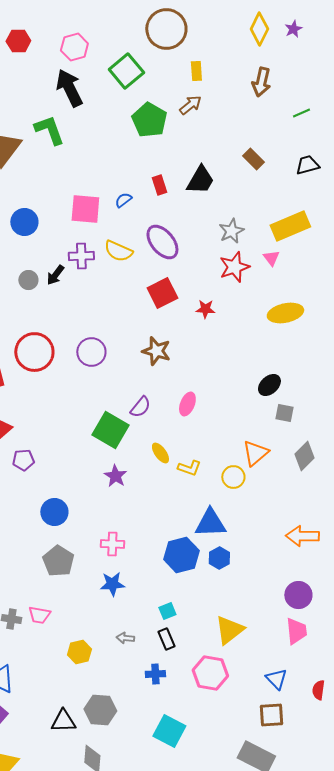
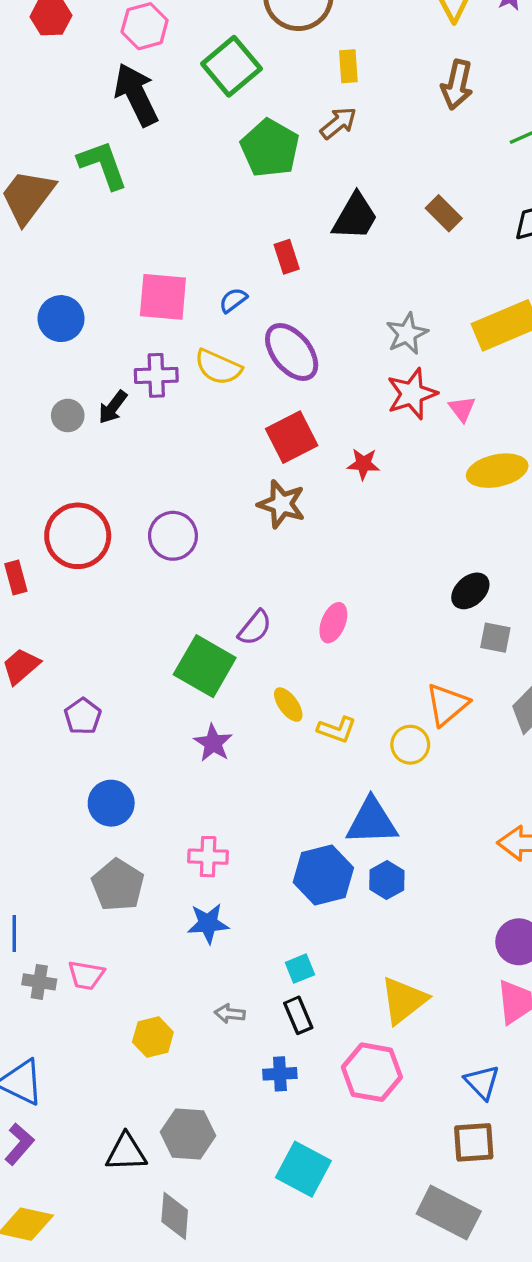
black trapezoid: (200, 180) -> (355, 217), moved
blue semicircle: (123, 200) -> (233, 300), moved
pink triangle: (271, 258) -> (462, 409), moved
brown star: (156, 351) -> (282, 504), moved
purple pentagon: (23, 460) -> (83, 716), moved, turned -30

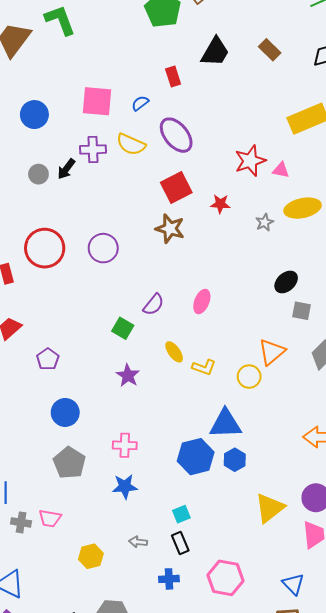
gray star: (407, 334) -> (265, 222), moved, size x0.7
pink triangle: (462, 409) -> (281, 170), turned -42
green square: (205, 666) -> (123, 328), size x0.6
yellow triangle: (404, 1000) -> (270, 508), moved

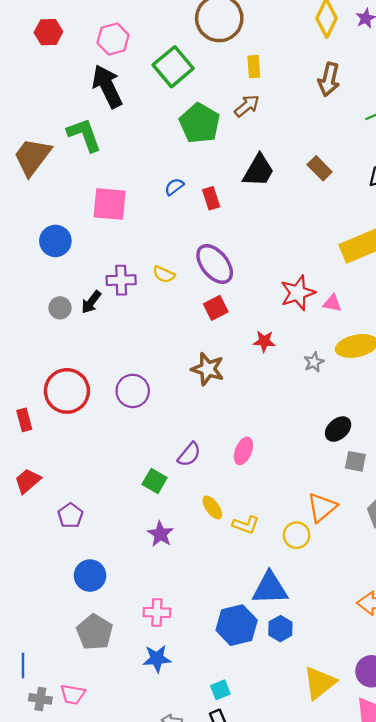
pink square: (97, 101) -> (110, 204), moved
blue semicircle: (140, 103) -> (174, 187), moved
yellow semicircle: (131, 144) -> (164, 274), size x0.7
red square: (176, 187) -> (216, 308), moved, size x0.7

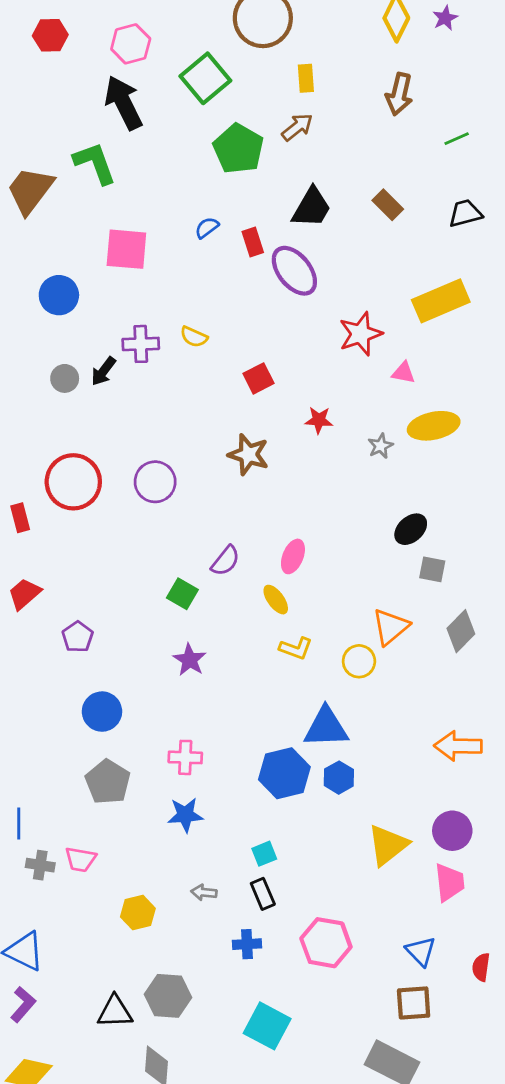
purple ellipse: (215, 264) -> (294, 271), moved
red star: (298, 293) -> (360, 334), moved
yellow ellipse: (212, 507) -> (276, 600), moved

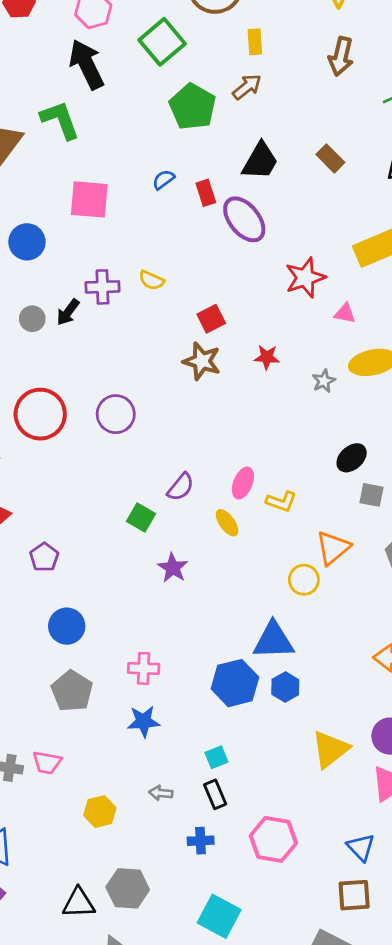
brown star: (248, 455) -> (202, 361), moved
yellow L-shape: (296, 648) -> (281, 502), moved
purple star: (190, 660) -> (173, 568), moved

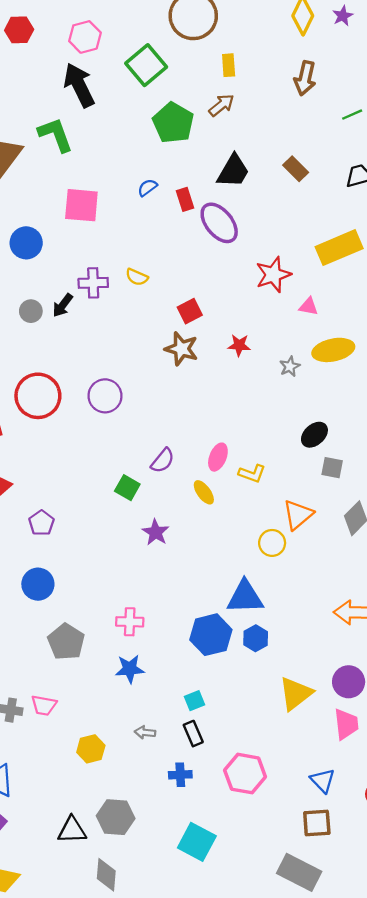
blue circle: (67, 626) -> (38, 584), moved

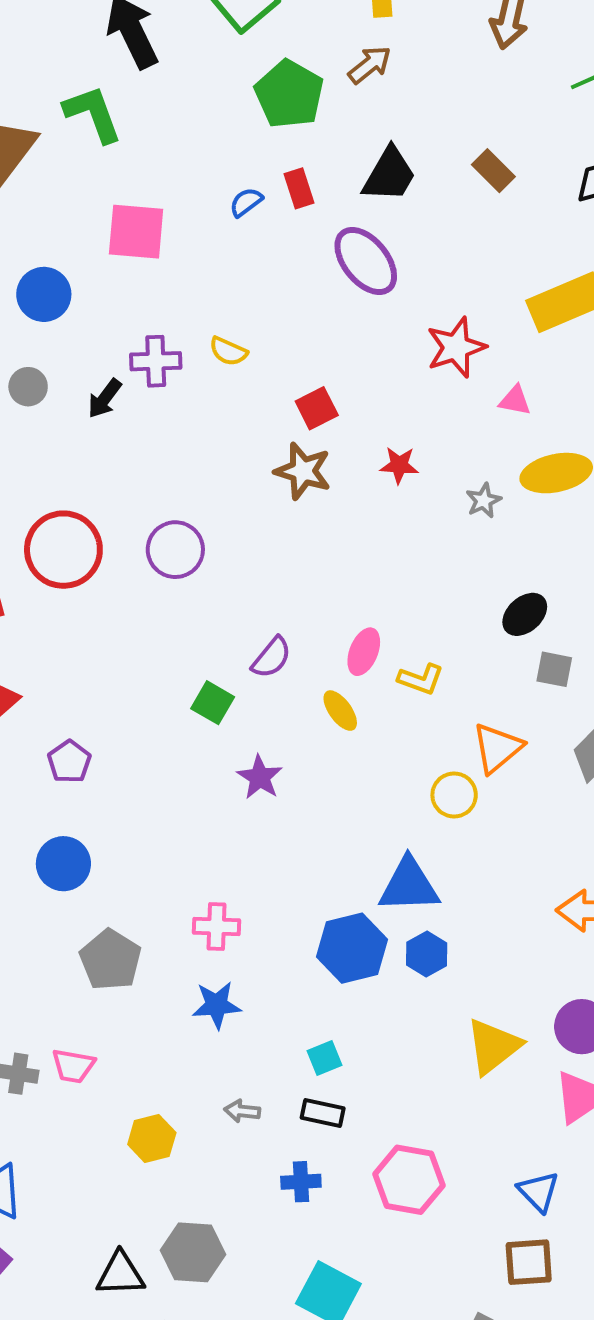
red rectangle: (185, 199) -> (299, 188), moved
gray circle: (31, 311) -> (28, 387), moved
black rectangle: (193, 734) -> (323, 1113), turned -55

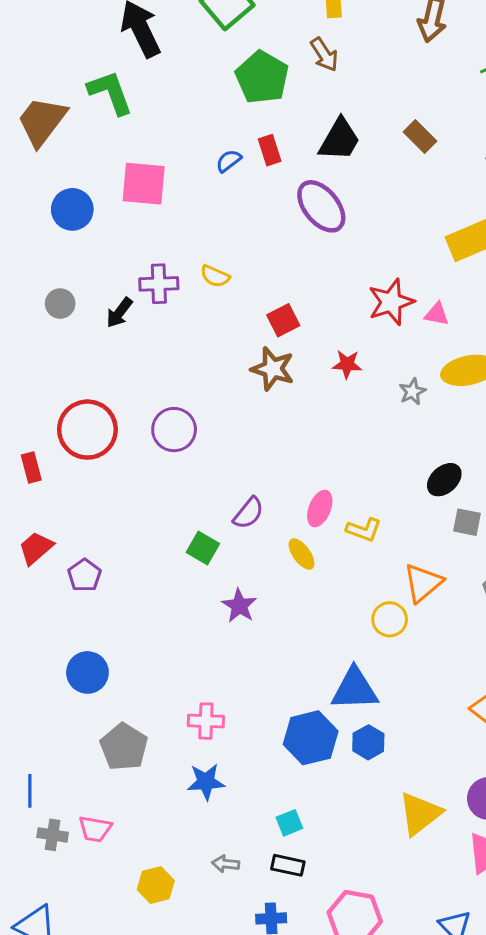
brown arrow: (370, 65) -> (324, 55), turned 96
blue circle: (44, 294) -> (72, 209), moved
red star: (456, 347) -> (391, 302), moved
purple pentagon: (69, 762) -> (84, 575), moved

